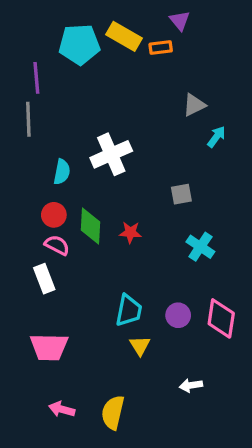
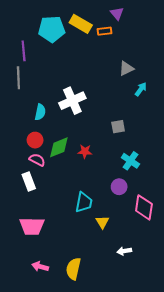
green diamond: (90, 226) -> (59, 147), turned 65
purple circle: (178, 315) -> (119, 187), moved
yellow triangle: (140, 346) -> (102, 222), moved

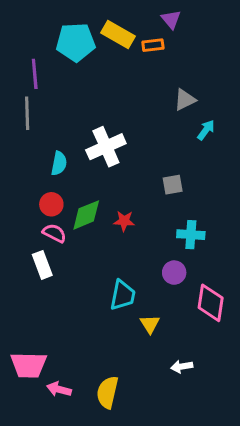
cyan cross: (130, 161) -> (191, 235), turned -30
pink trapezoid: (32, 226) -> (29, 365), moved

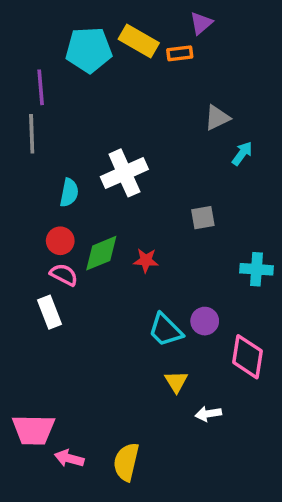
purple triangle: (171, 19) -> (201, 23), turned 30
cyan cross: (191, 235) -> (256, 269), moved
cyan trapezoid: (123, 295) -> (165, 330), moved, turned 124
white arrow: (182, 367) -> (208, 414), moved

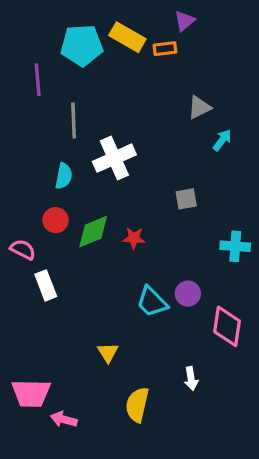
gray line: (32, 134) -> (74, 120), moved
pink semicircle: (64, 275) -> (23, 250), moved
yellow triangle: (176, 382) -> (108, 352), moved
white arrow: (208, 414) -> (191, 379), turned -90
yellow semicircle: (126, 462) -> (137, 405), moved

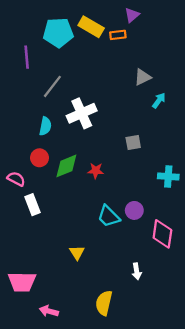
gray line: (74, 120) -> (52, 86), turned 40
yellow semicircle: (137, 405) -> (104, 303), moved
pink arrow: (64, 419) -> (49, 311), moved

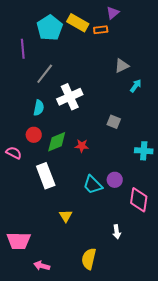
cyan pentagon: (58, 33) -> (50, 28), turned -30
gray square: (133, 143) -> (114, 122), turned 32
white rectangle: (32, 205) -> (46, 176), moved, size x1.4

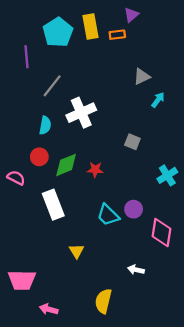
yellow rectangle: (78, 23) -> (91, 26), turned 50
cyan cross: (144, 151) -> (167, 175), turned -36
white arrow: (117, 232) -> (136, 270), turned 112

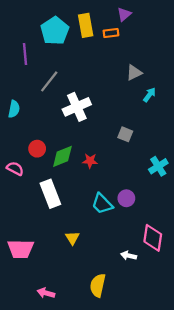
cyan semicircle: (45, 125) -> (14, 109), moved
pink diamond: (161, 232) -> (153, 238), moved
pink trapezoid: (22, 280) -> (21, 249), moved

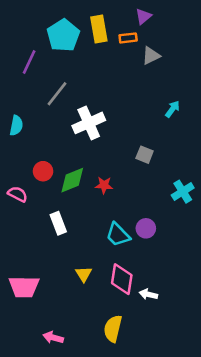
purple line: (25, 54) -> (29, 62), turned 30
gray triangle: (134, 73) -> (151, 56), moved
white rectangle: (50, 194) -> (58, 223), size x0.7
pink diamond: (153, 238) -> (122, 279), moved

